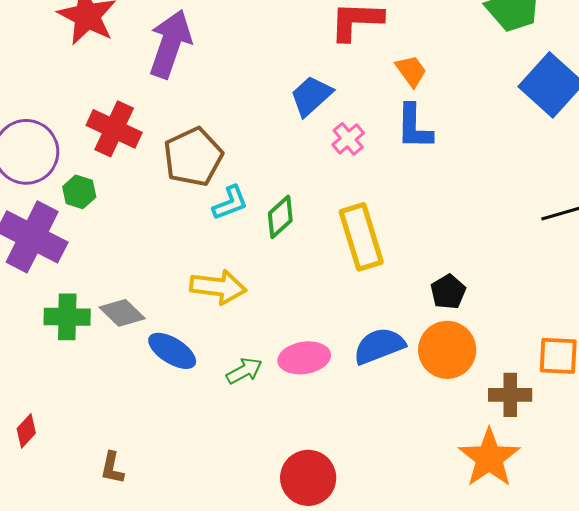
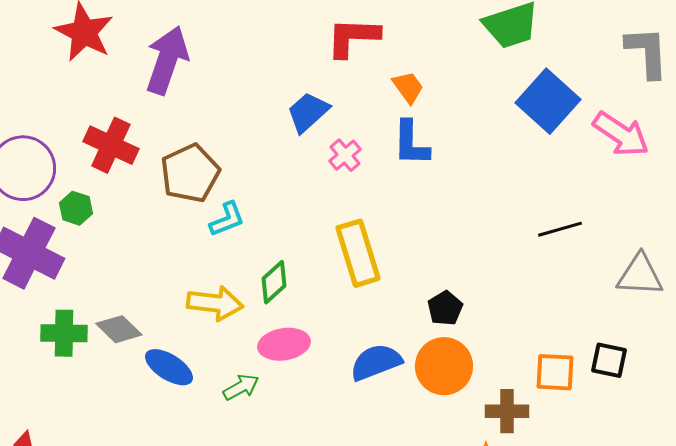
green diamond: (280, 217) -> (274, 282), moved
pink ellipse: (304, 358) -> (284, 344), moved

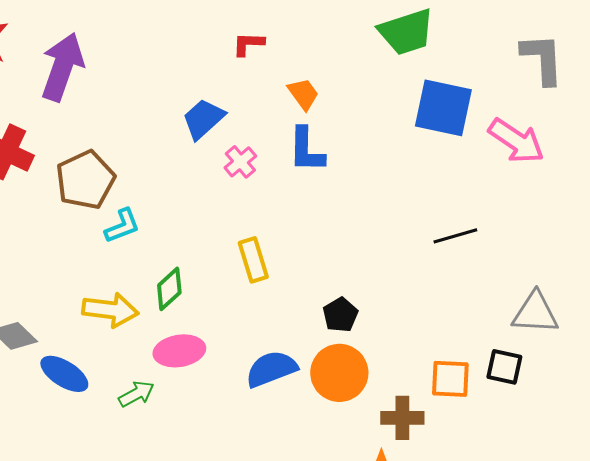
red L-shape: (353, 37) -> (248, 44), size x0.6
blue square: (548, 101) -> (443, 108), turned -30
yellow rectangle: (358, 253) -> (253, 260), size x0.7
gray triangle: (640, 275) -> (535, 313), moved

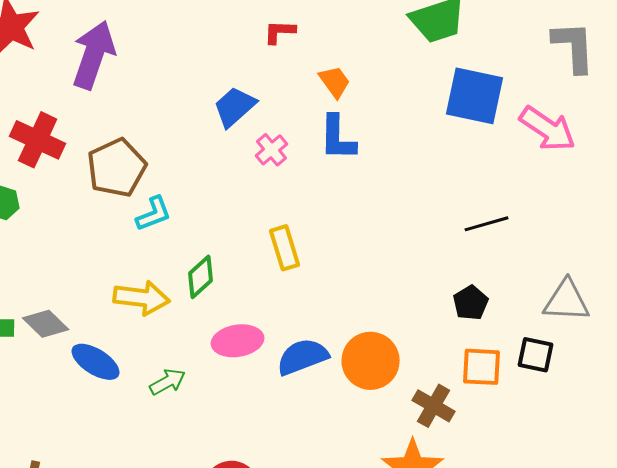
black pentagon: (340, 315) -> (471, 303), moved
pink ellipse: (179, 351) -> (238, 341), moved
brown cross: (402, 418) -> (434, 406), turned 30

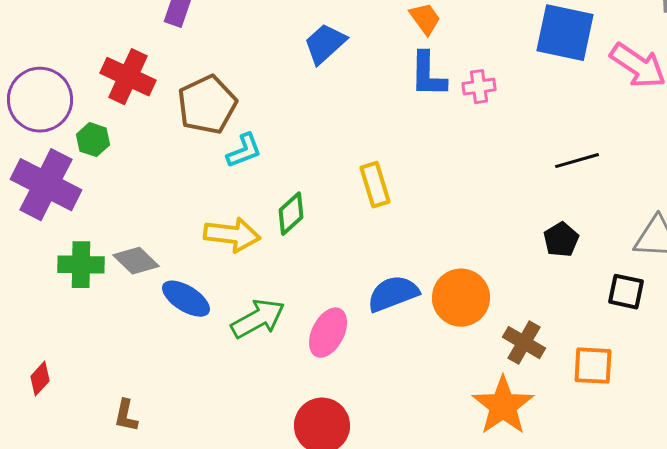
pink cross: (272, 150) -> (479, 87), moved, turned 32
pink ellipse: (238, 341) -> (328, 333), moved, turned -54
orange square: (482, 367) -> (593, 366), moved
green arrow: (168, 382) -> (258, 319), size x1.5

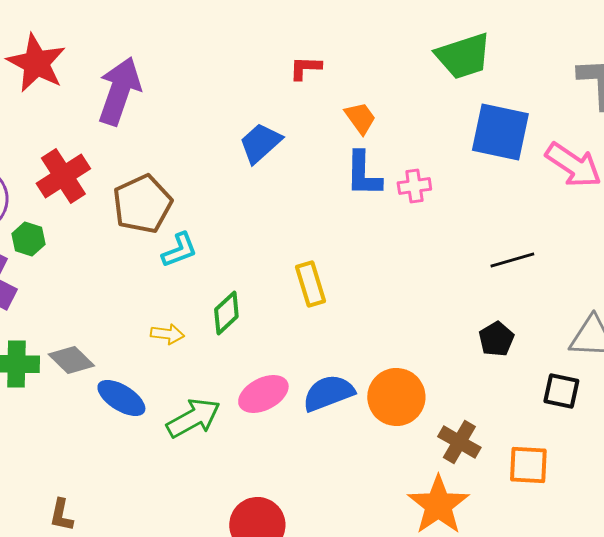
red cross: (128, 77) -> (63, 176), turned 32
yellow arrow: (232, 235) -> (167, 334), size x0.6
pink ellipse: (328, 333) -> (263, 394), moved, turned 36

